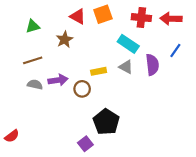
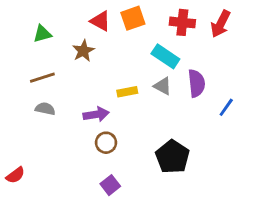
red arrow: (171, 19) -> (221, 24), turned -65
blue line: (175, 50) -> (226, 107), moved
purple arrow: (58, 80) -> (96, 114), moved
brown circle: (82, 89) -> (106, 143), moved
black pentagon: (106, 122) -> (172, 157), moved

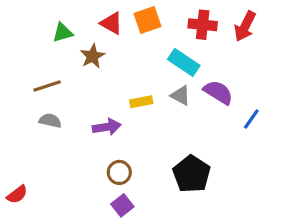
green triangle: (42, 34) -> (63, 33), moved
purple semicircle: (197, 83) -> (218, 92), turned -52
brown circle: (106, 143) -> (119, 172), moved

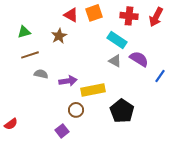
green triangle: (63, 33) -> (24, 32), moved
yellow rectangle: (141, 102) -> (93, 90), moved, size x1.6
gray semicircle: (50, 121) -> (41, 74), moved
purple square: (122, 205) -> (62, 131), moved

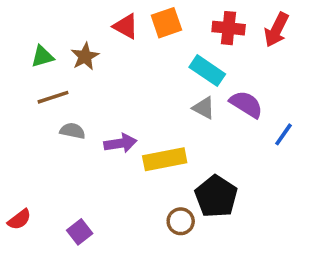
brown star: (59, 36) -> (85, 56), moved
brown circle: (76, 110) -> (181, 221), moved
purple square: (62, 131) -> (80, 232), moved

